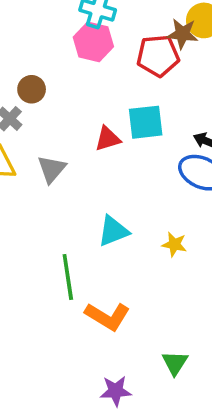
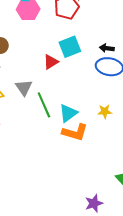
green line: (68, 277) -> (44, 105), moved
orange L-shape: (107, 316) -> (75, 132), moved

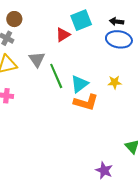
purple star: (94, 203) -> (104, 170), turned -30

